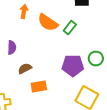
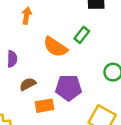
orange semicircle: (48, 22) -> (55, 47), moved
purple pentagon: (73, 66) -> (69, 88), moved

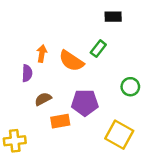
orange arrow: (27, 16) -> (42, 54), moved

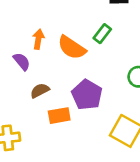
purple semicircle: (27, 73) -> (22, 61), turned -42
purple pentagon: (85, 103) -> (87, 95), turned 30

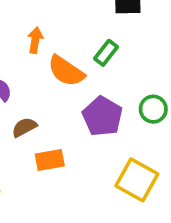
orange arrow: (38, 39) -> (35, 40), moved
purple pentagon: (87, 95) -> (102, 116), moved

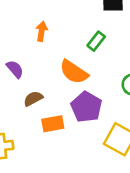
orange semicircle: (66, 71) -> (74, 72), moved
purple pentagon: (102, 116) -> (86, 107), moved

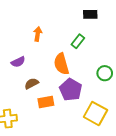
purple semicircle: (15, 69) -> (18, 62), turned 104
orange semicircle: (74, 72) -> (61, 64), turned 40

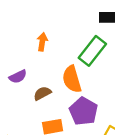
green rectangle: (78, 41) -> (92, 51), size x1.6
brown semicircle: (32, 84) -> (42, 93), moved

